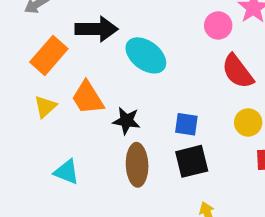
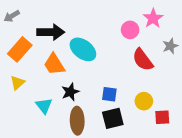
orange trapezoid: (88, 98) -> (54, 64), moved
black star: (126, 121) -> (70, 92), turned -30
yellow circle: (248, 122) -> (144, 101), moved
cyan triangle: (67, 172) -> (44, 106), moved, turned 30

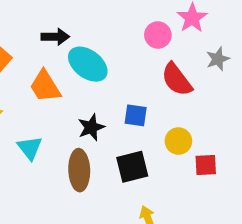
black arrow: (51, 32) -> (55, 37), moved, size x0.7
black star: (70, 92) -> (91, 127), moved
blue square: (109, 94) -> (136, 115), moved

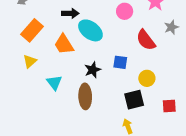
pink circle: (158, 35) -> (125, 11), moved
red square: (206, 165) -> (169, 106), moved
black square: (132, 167) -> (134, 100), moved

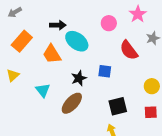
yellow triangle: (30, 61) -> (13, 75), moved
yellow circle: (147, 78) -> (152, 86), moved
brown ellipse: (85, 96) -> (72, 103), turned 45

